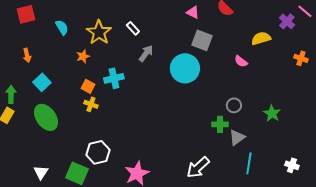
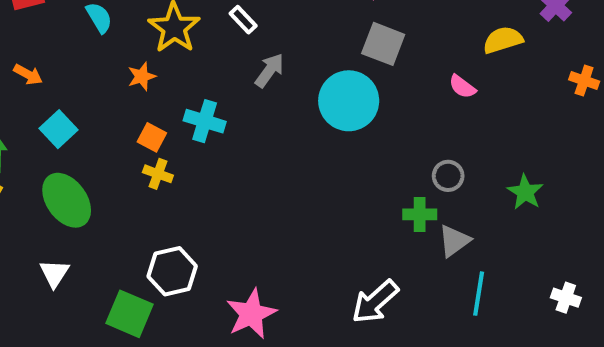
orange arrow: (27, 55) -> (28, 74), turned -48
cyan cross: (114, 78) -> (205, 121), turned 30
white triangle: (41, 172) -> (54, 273), moved

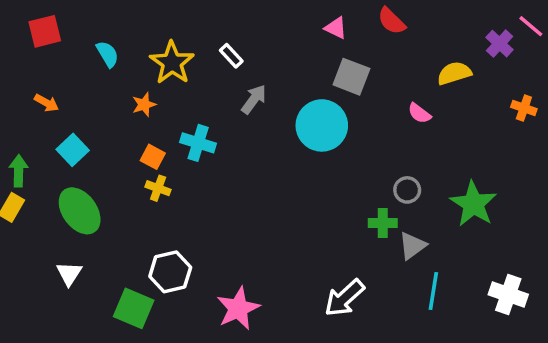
green star: (525, 192) -> (473, 204), size x1.5
white cross: (566, 298) -> (508, 294), size x1.5

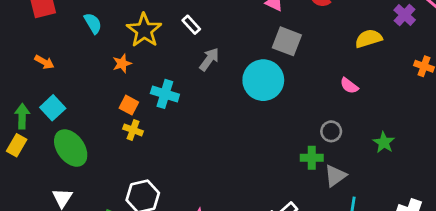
pink semicircle: (419, 113) -> (349, 86), moved
cyan square: (73, 150) -> (53, 108), moved
green star: (473, 204) -> (384, 142), size x0.6

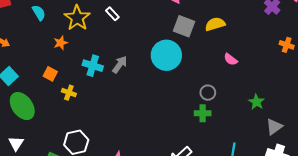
yellow semicircle: (369, 39) -> (215, 24), moved
gray arrow: (209, 59) -> (120, 65), moved
orange square: (129, 105) -> (50, 74), moved
gray circle: (331, 131) -> (208, 93), moved
gray triangle: (335, 176) -> (274, 127), moved

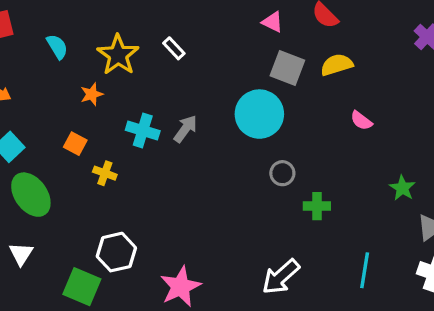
gray circle: (208, 93) -> (282, 173), moved

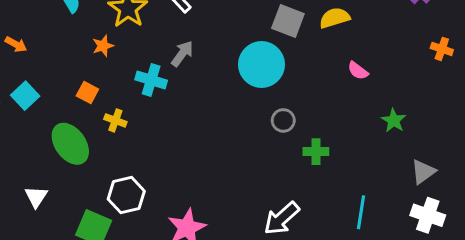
gray arrow: (185, 129) -> (182, 54), moved
green star: (402, 188) -> (394, 120), moved
green ellipse: (31, 195) -> (70, 144), moved

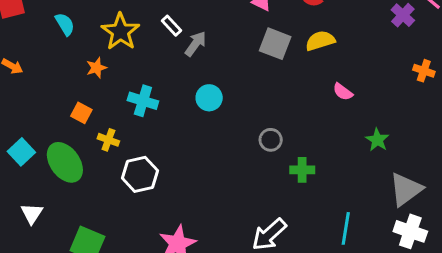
gray arrow: (182, 54) -> (196, 44), moved
cyan circle: (261, 64) -> (209, 98), moved, size x0.6
cyan square: (25, 96) -> (21, 152), moved
gray triangle: (423, 172) -> (406, 189), size x1.4
white hexagon: (126, 195) -> (140, 174), moved

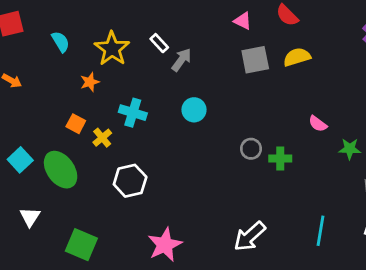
gray square: (275, 44) -> (255, 60), turned -32
pink semicircle: (343, 92) -> (318, 124), moved
yellow cross: (108, 140) -> (102, 138), moved, turned 30
green star: (377, 140) -> (350, 149), turned -30
green cross: (302, 170) -> (280, 158), moved

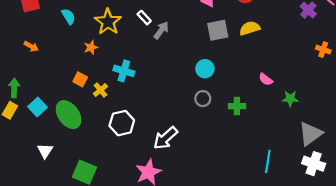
cyan circle: (194, 110) -> (205, 69), moved
gray circle: (251, 149) -> (203, 99), moved
white arrow: (250, 236) -> (165, 138), moved

